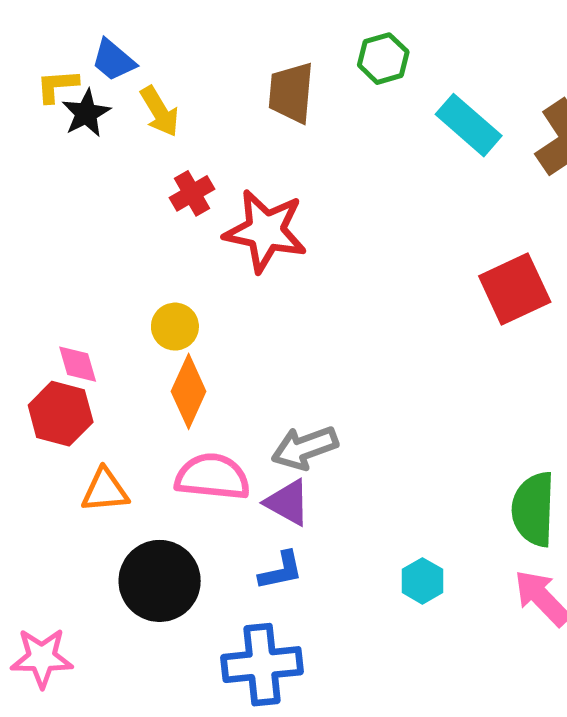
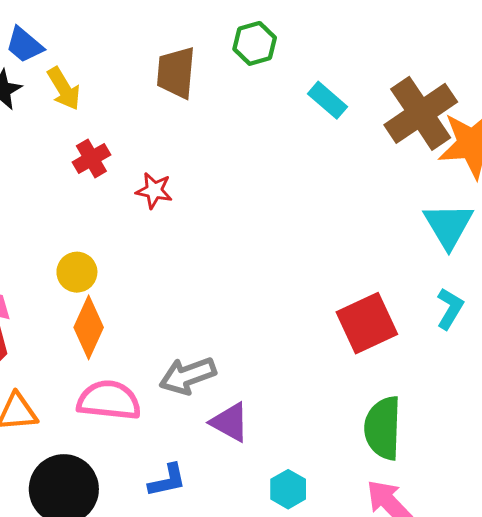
cyan rectangle: (469, 125) -> (327, 100), size x0.7
red star: (265, 231) -> (154, 191), size x0.5
red square: (515, 289) -> (367, 323), moved
purple triangle: (288, 502) -> (230, 422), moved

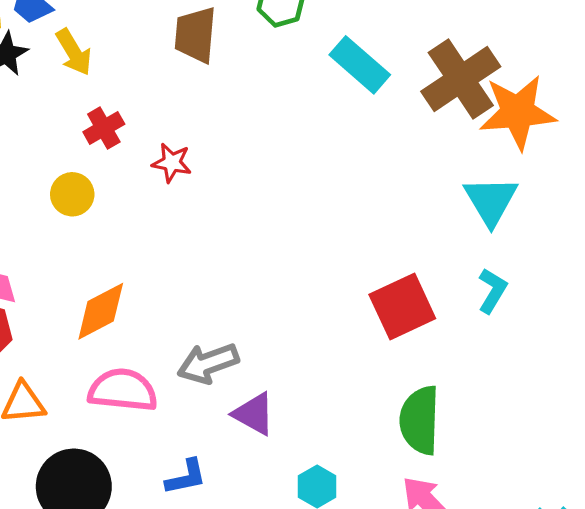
cyan rectangle: (327, 100) -> (360, 65), size x1.4
yellow circle: (77, 272) -> (72, 194), moved
orange diamond: (89, 327) -> (101, 311), turned 38

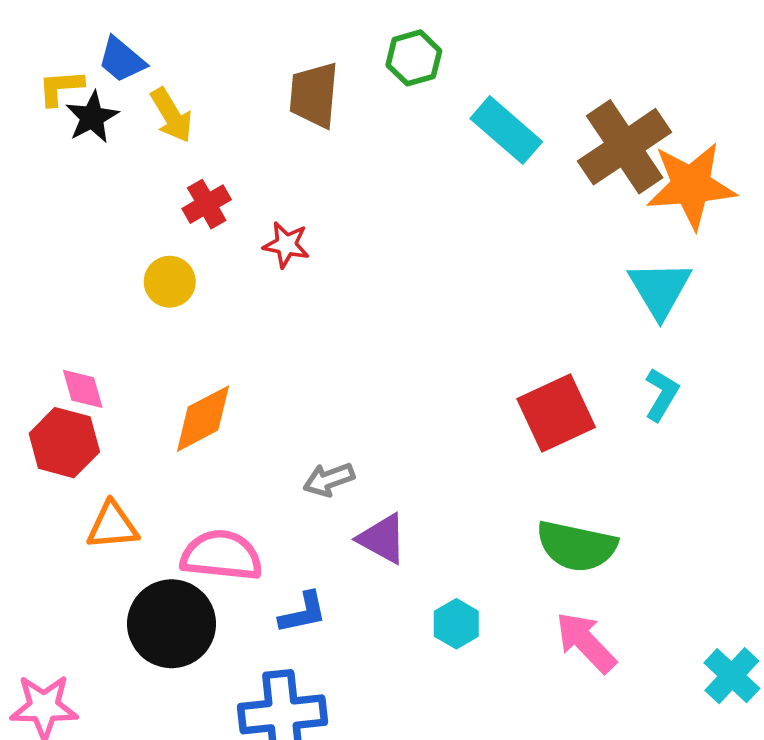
gray arrow: (208, 363) -> (329, 480), size x0.7
pink semicircle: (123, 390) -> (221, 555), moved
green semicircle: (420, 420) -> (577, 546), turned -80

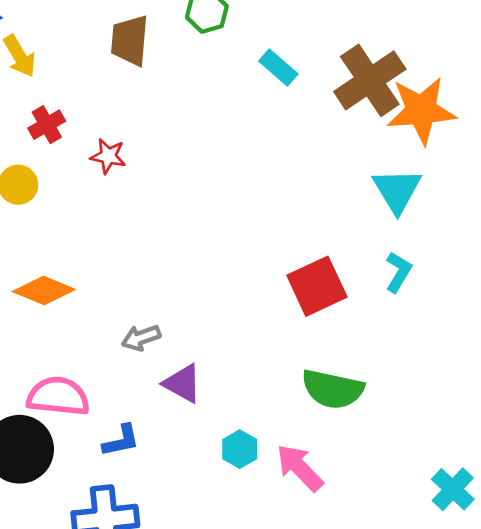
cyan rectangle: (506, 130) -> (278, 67), size x0.7
orange diamond: (203, 419) -> (44, 291), turned 50
pink arrow: (586, 642) -> (300, 468), moved

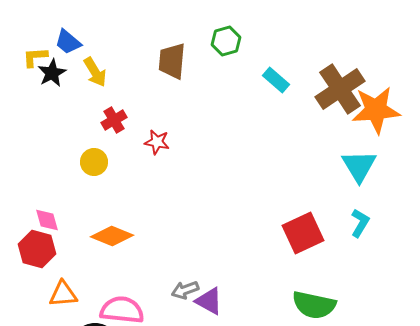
gray arrow: (141, 338) -> (185, 290), moved

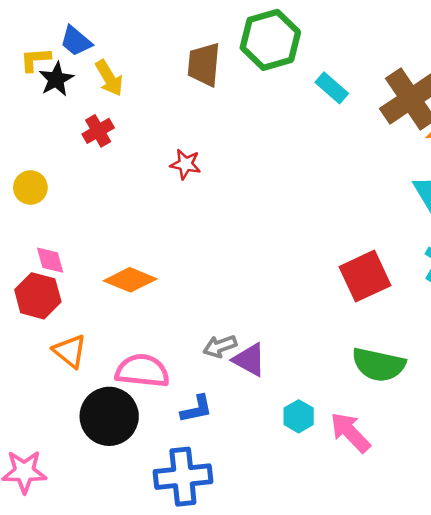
green hexagon: (226, 41) -> (270, 40), size x1.6
red cross: (114, 120) -> (98, 131), moved
yellow circle: (94, 162) -> (30, 188), moved
orange triangle: (63, 294) -> (70, 351), turned 44

